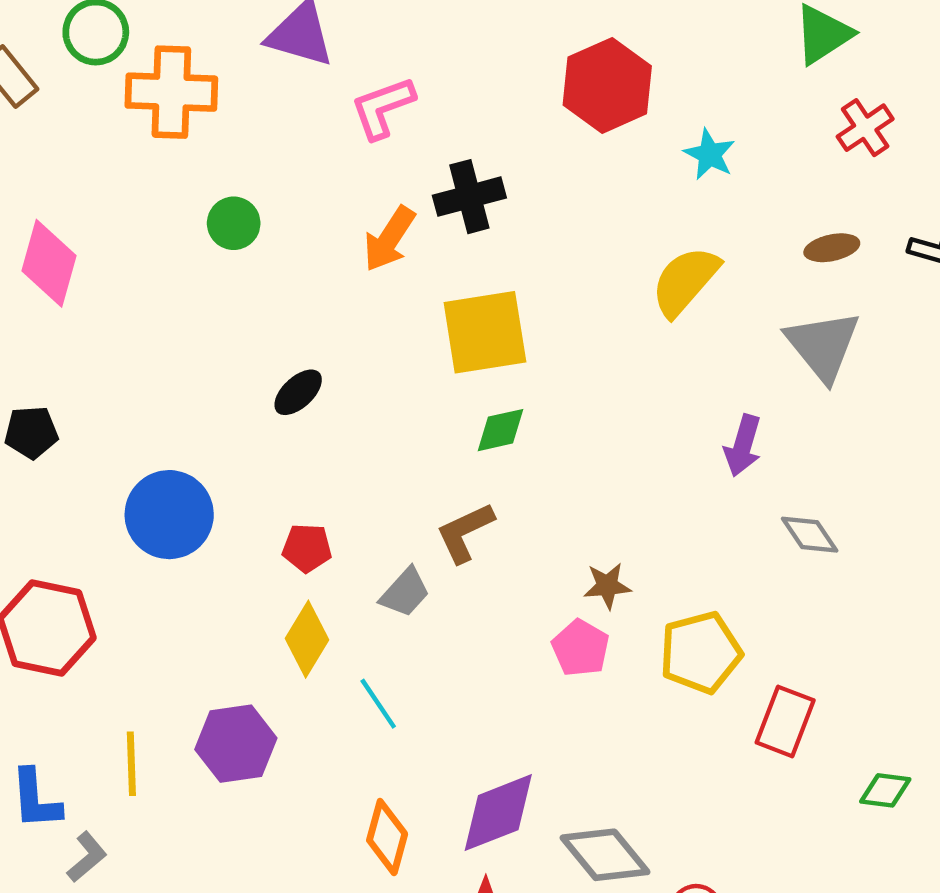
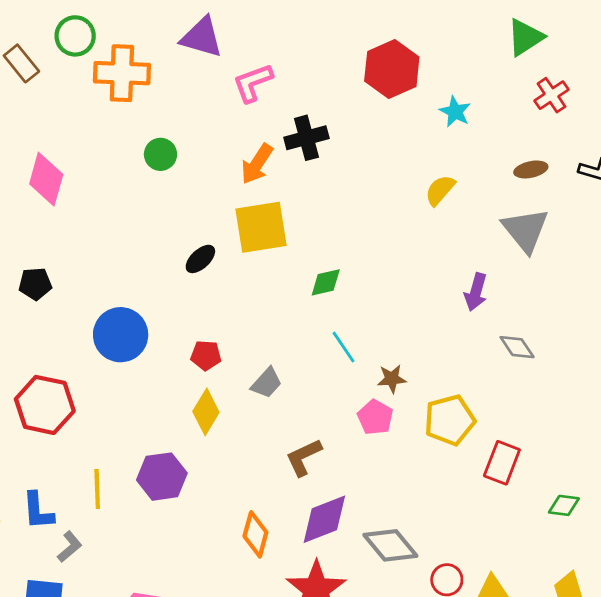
yellow semicircle: (685, 281) -> (440, 190), size x0.7
yellow square: (485, 332) -> (261, 227), moved
brown L-shape: (465, 532) -> (304, 457), moved
cyan line: (378, 704) -> (344, 347), moved

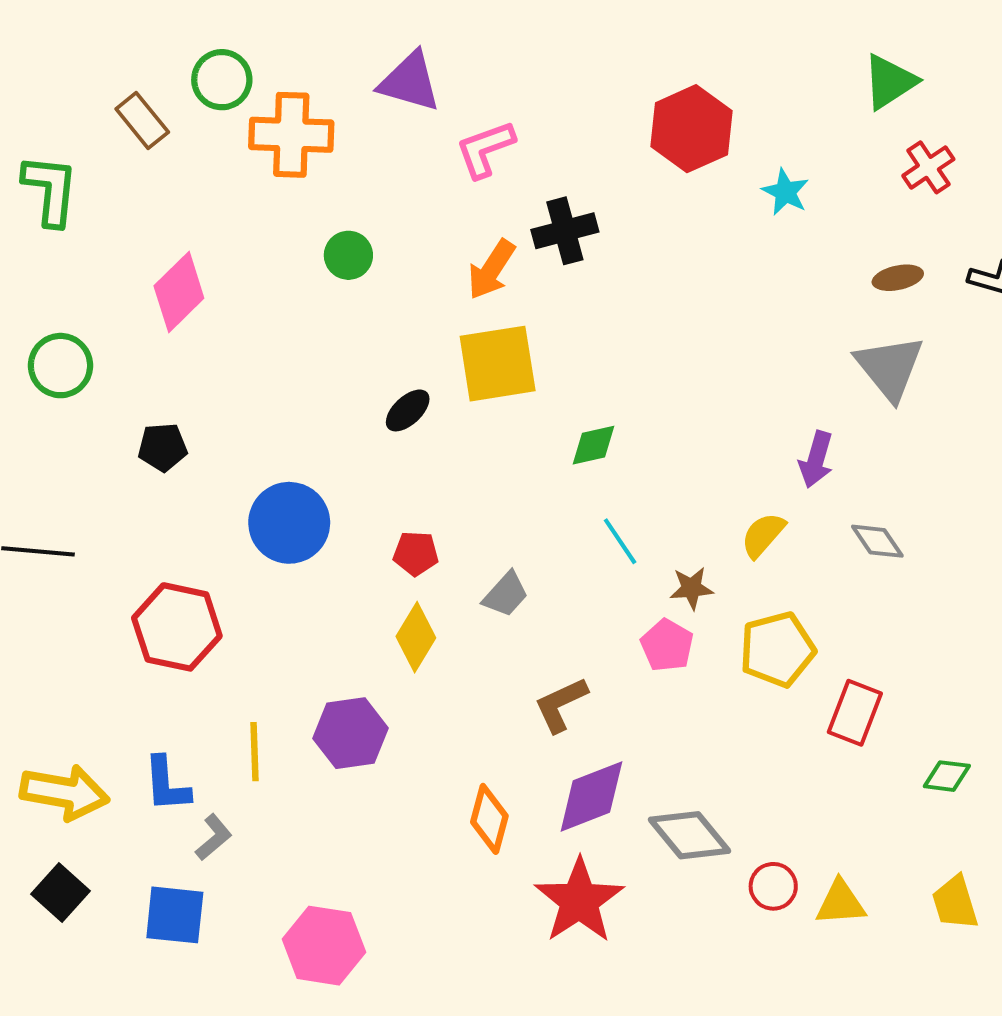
pink diamond: (46, 179) -> (179, 292), turned 30
yellow semicircle: (440, 190) -> (763, 535), moved

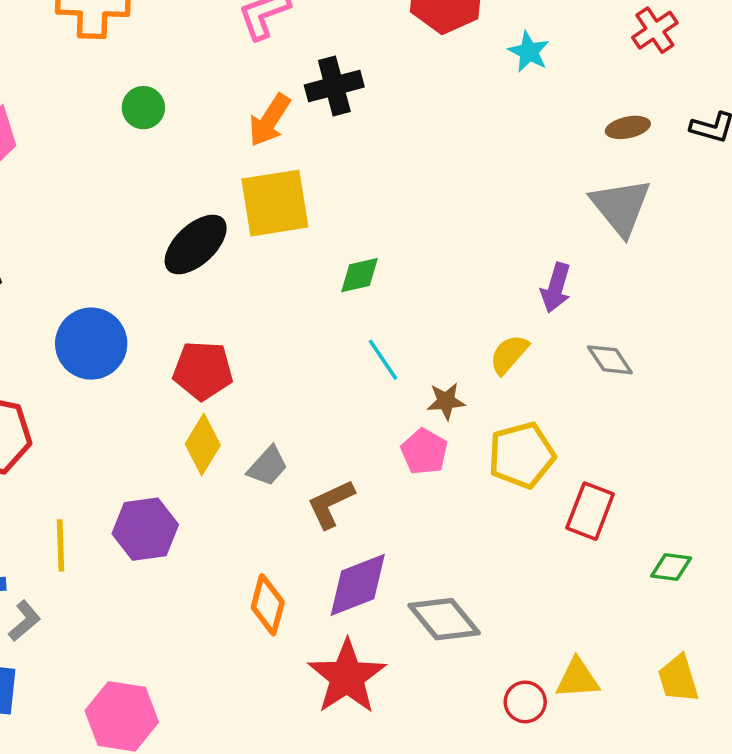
black ellipse: (408, 410) -> (196, 244), size x1.6
red pentagon: (416, 553) -> (203, 371), size x1.5
gray trapezoid: (506, 594) -> (268, 466), moved
red circle: (773, 886) -> (525, 702), moved

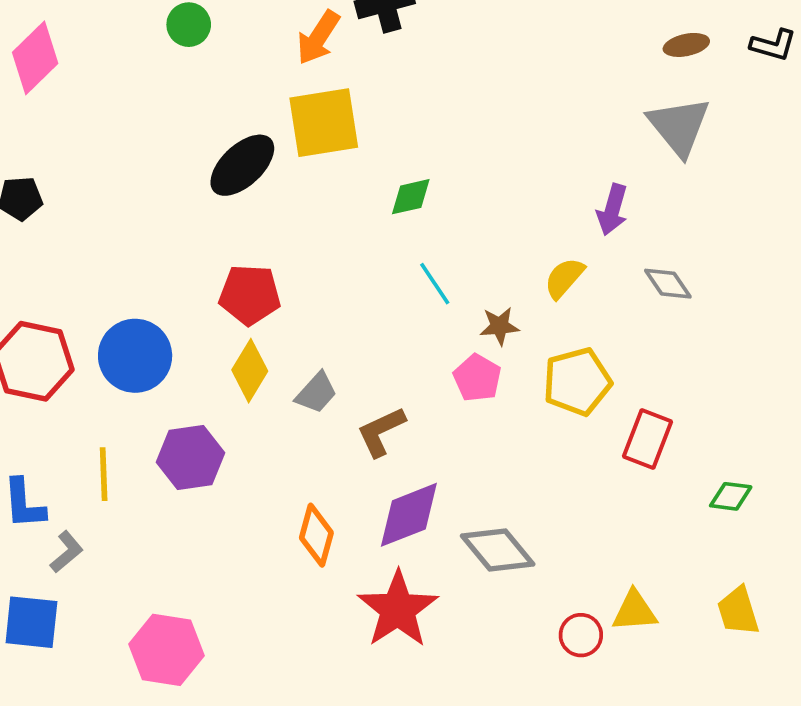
blue circle: (91, 344) -> (135, 356), moved

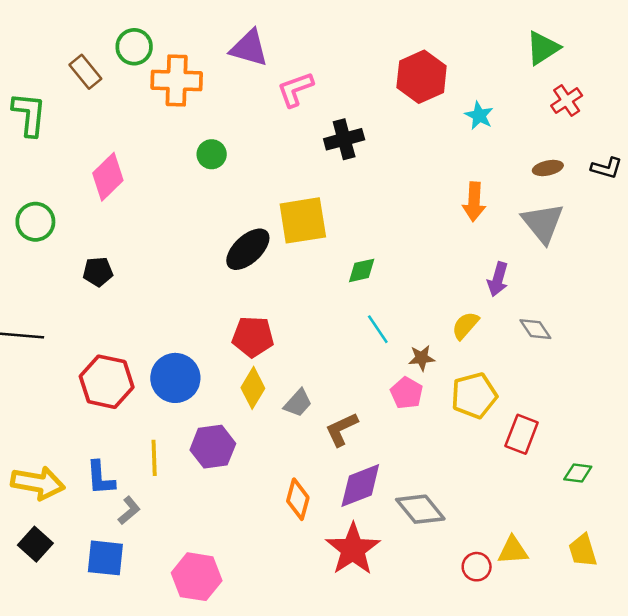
orange arrow: (318, 38) -> (474, 202), moved, turned -30

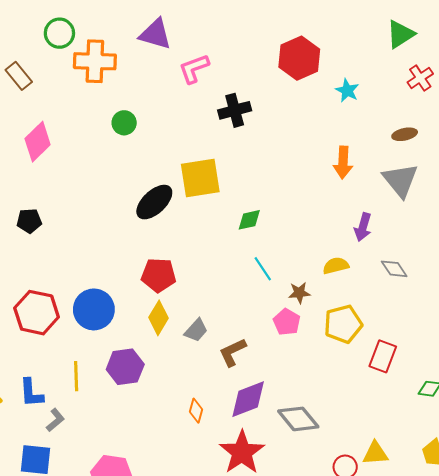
brown rectangle: (85, 72) -> (19, 76), moved
yellow semicircle: (465, 325) -> (336, 266), turned 35
orange diamond: (298, 499) -> (196, 411), size x0.7

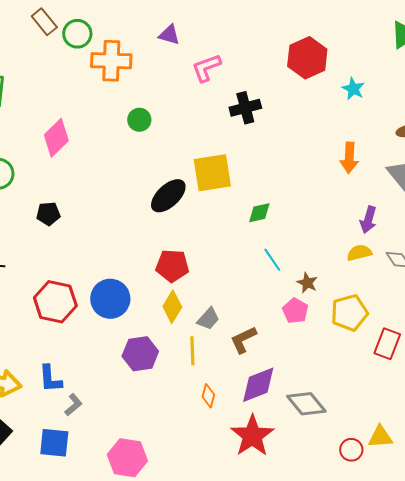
purple triangle: (155, 34) -> (169, 35), size x0.7
brown rectangle: (19, 76) -> (44, 22), moved
yellow semicircle: (336, 266) -> (359, 253), moved
brown star: (299, 293) -> (307, 283), turned 30
yellow line: (76, 376) -> (192, 351), moved

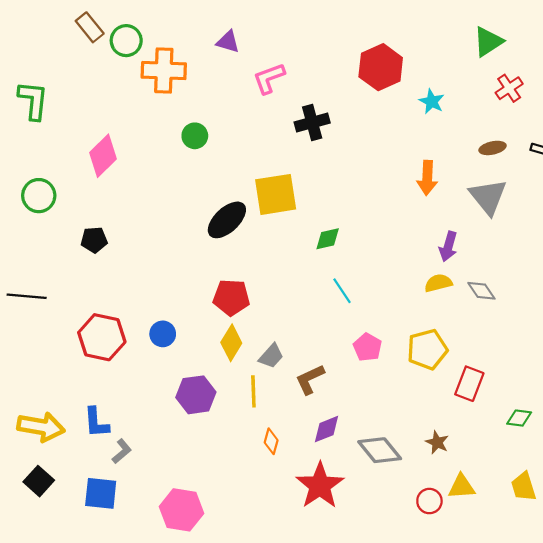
brown star: (307, 283) -> (437, 442), moved
blue circle: (110, 299) -> (163, 334), size x0.6
purple diamond: (258, 385) -> (327, 429), size x0.7

